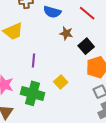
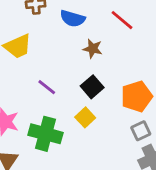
black square: (86, 46) -> (92, 87), moved
purple line: (34, 60) -> (47, 87), turned -56

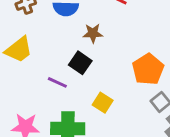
black square: (92, 87) -> (80, 63), moved

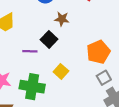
purple line: (57, 82) -> (30, 51), turned -32

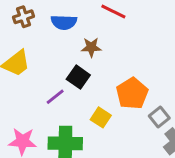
purple line: (30, 51) -> (55, 97), turned -32
orange pentagon: (98, 52) -> (132, 93), moved

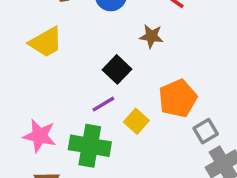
brown star: (91, 47) -> (151, 36), moved
purple line: (55, 97) -> (103, 104), moved

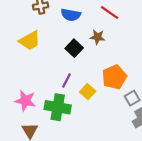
black square: (117, 69) -> (74, 48), moved
purple line: (103, 104) -> (66, 80), turned -32

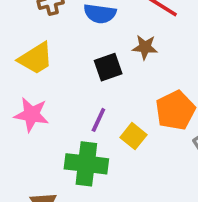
black square: (74, 48) -> (108, 67), turned 30
pink star: (25, 101) -> (31, 115), moved

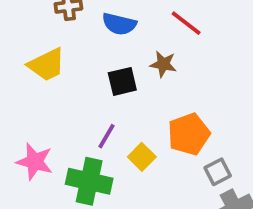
pink star: (31, 115) -> (35, 162), moved

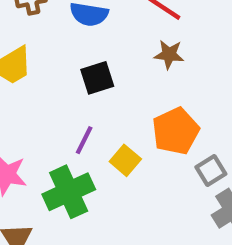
brown star: (163, 64) -> (169, 54), moved
green cross: (89, 181) -> (69, 192), turned -33

